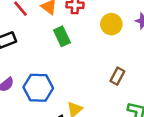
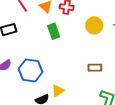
brown rectangle: (117, 76) -> (95, 68), turned 56

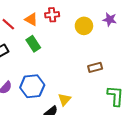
green rectangle: (54, 31) -> (33, 44), moved

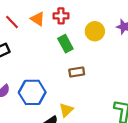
green rectangle: (33, 44) -> (65, 44), moved
brown rectangle: (95, 67) -> (77, 72), moved

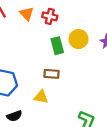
green rectangle: (65, 44) -> (57, 46), moved
yellow triangle: (66, 110) -> (41, 97), moved, turned 40

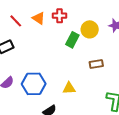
green rectangle: (57, 46) -> (72, 40), turned 56
brown rectangle: (52, 74) -> (96, 64), moved

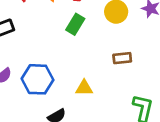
green rectangle: (72, 40) -> (75, 24), moved

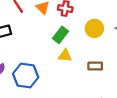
yellow triangle: (84, 88) -> (65, 56), moved

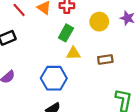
blue hexagon: (26, 76) -> (54, 78), moved

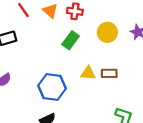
yellow triangle: (73, 53) -> (88, 73), moved

